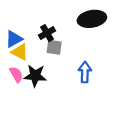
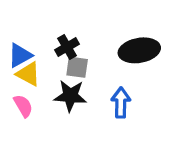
black ellipse: (92, 19) -> (139, 50), moved
black star: (35, 76) -> (70, 96), moved

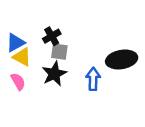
black ellipse: (139, 50) -> (122, 59), moved
black star: (70, 96) -> (54, 74), turned -30

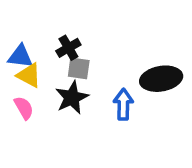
blue triangle: (15, 43) -> (20, 56), turned 36

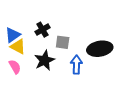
blue triangle: (20, 56) -> (13, 35), turned -42
gray square: (79, 68) -> (63, 42), moved

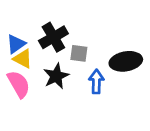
black cross: (42, 30) -> (53, 37), size x1.5
pink semicircle: (15, 67) -> (19, 84), size x1.5

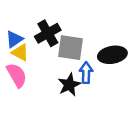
gray square: (79, 53) -> (71, 48), size x1.6
black star: (56, 76) -> (69, 85), moved

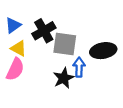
blue triangle: (14, 39) -> (13, 25), moved
pink semicircle: (17, 75) -> (15, 69), turned 55

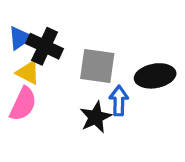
black cross: (44, 31) -> (45, 46), moved, turned -35

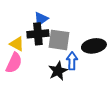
blue triangle: (20, 38) -> (41, 19), moved
black cross: (45, 46) -> (38, 34), moved, turned -30

